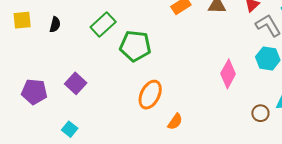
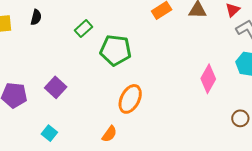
black semicircle: (55, 25) -> (36, 17), moved
green rectangle: (103, 25) -> (84, 29), size x0.7
orange semicircle: (175, 122) -> (109, 134), moved

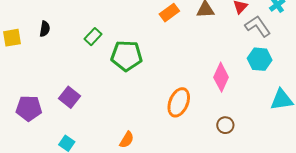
orange ellipse: (130, 99) -> (179, 102), moved
brown circle: (240, 118) -> (225, 125), moved

